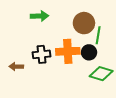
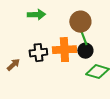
green line: (98, 35) -> (83, 37), moved, turned -30
brown arrow: (16, 66) -> (13, 65), turned 136

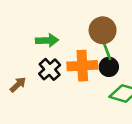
green arrow: (36, 15) -> (47, 40), moved
black cross: (38, 53) -> (50, 69), turned -36

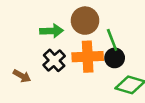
brown circle: (103, 30) -> (85, 21), moved
brown arrow: (18, 85) -> (22, 76), turned 72

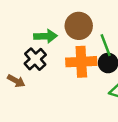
black cross: (54, 60) -> (35, 59), moved

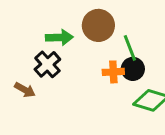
orange cross: (81, 62) -> (113, 72), moved, size x0.6

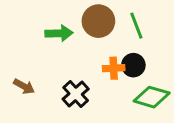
green line: (130, 48) -> (136, 26), moved
black cross: (47, 64) -> (76, 94), moved

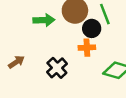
black circle: (133, 65) -> (92, 28), moved
brown arrow: (24, 86) -> (16, 62), turned -63

